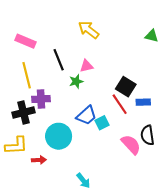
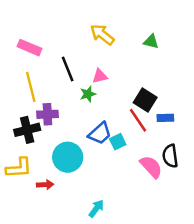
green triangle: (152, 36) -> (151, 42), moved
cyan arrow: (83, 181) -> (96, 208), turned -105

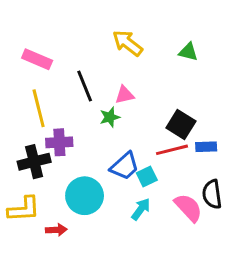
red line: (138, 120) -> (172, 150), turned -70
cyan arrow: (96, 208) -> (141, 209), moved

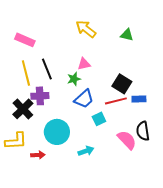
black line: (85, 86) -> (47, 69), moved
black cross: (34, 162) -> (23, 109), turned -30
blue trapezoid: (125, 166) -> (84, 99), moved
cyan arrow: (141, 209) -> (86, 151), moved, turned 35

